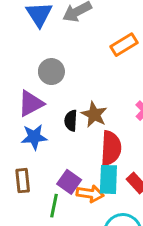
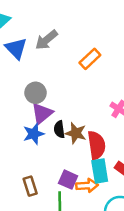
purple triangle: (31, 103) -> (42, 113), moved
brown star: (94, 114) -> (76, 133), moved
blue star: (34, 137) -> (34, 134), moved

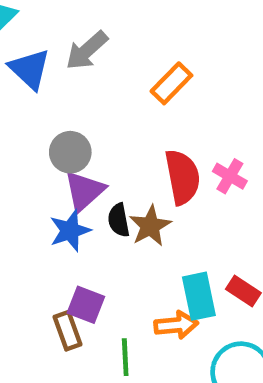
brown star: (76, 133) -> (150, 226), turned 30
red semicircle: (96, 145) -> (182, 177), moved
purple square: (68, 180) -> (86, 305), moved

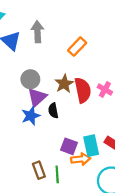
gray arrow: (87, 50) -> (37, 32), turned 130
brown star: (150, 226) -> (64, 84), moved
purple square: (86, 305) -> (69, 146), moved
brown rectangle: (67, 331) -> (39, 170), moved

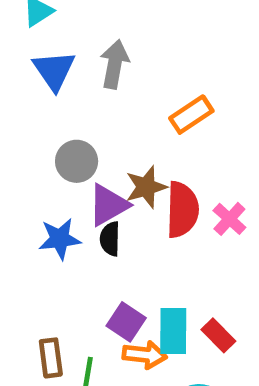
purple triangle: (37, 97) -> (108, 205), moved

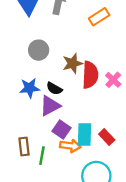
orange rectangle: (191, 115) -> (99, 17), moved
purple triangle: (108, 205) -> (50, 106), moved
black semicircle: (110, 239) -> (54, 88), turned -63

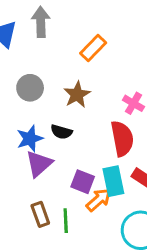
orange rectangle: (99, 17) -> (93, 48), moved
red semicircle: (90, 75) -> (122, 139), moved
purple triangle: (50, 106) -> (39, 164), moved
orange arrow: (70, 146) -> (99, 200), turned -36

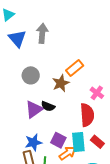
orange rectangle: (93, 48) -> (75, 68), moved
blue star: (30, 139) -> (33, 142), moved
purple triangle: (39, 164) -> (34, 109), moved

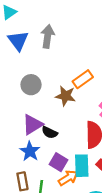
brown star: (61, 83) -> (66, 96), turned 30
black semicircle: (48, 106) -> (50, 132), moved
blue star: (33, 142) -> (30, 151), moved, turned -30

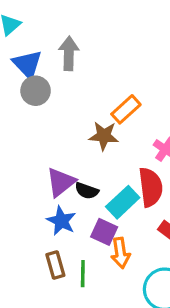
gray circle: (31, 85) -> (36, 91), moved
cyan rectangle: (82, 166) -> (123, 202), moved, turned 55
orange arrow: (68, 178) -> (120, 253), turned 120

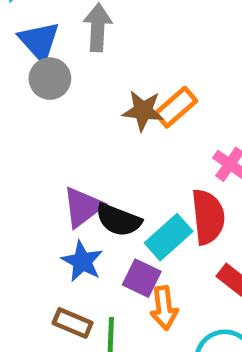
brown star: (104, 136) -> (143, 111), moved
black semicircle: (87, 191) -> (119, 220), size x1.4
brown rectangle: (55, 265) -> (73, 323), turned -52

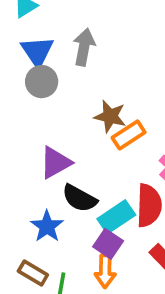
orange rectangle: (176, 107) -> (129, 135), moved
purple triangle: (83, 207) -> (55, 163), moved
purple square: (142, 278) -> (108, 244), moved

